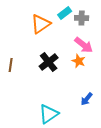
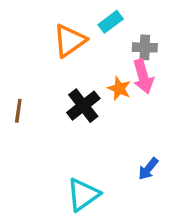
gray cross: (82, 18) -> (145, 47), moved
pink arrow: (84, 45) -> (143, 77), turned 36
orange star: (79, 61) -> (119, 88), moved

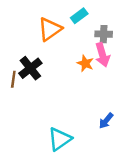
black cross: (83, 106) -> (30, 68), moved

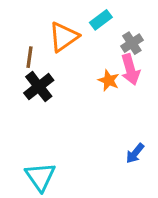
gray cross: (104, 34) -> (132, 43), turned -35
brown line: (13, 79) -> (29, 57), moved
cyan triangle: (60, 139) -> (40, 177), moved, turned -30

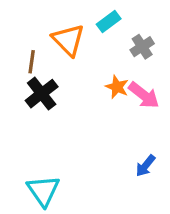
orange triangle: (64, 37) -> (68, 40), turned -40
pink arrow: (130, 70) -> (144, 95), moved, turned -36

